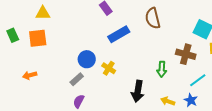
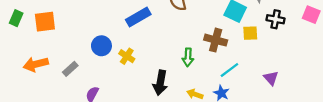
green rectangle: (13, 35) -> (16, 18), turned 48
orange arrow: (30, 75) -> (36, 64), size x1.5
gray rectangle: (77, 79) -> (70, 69), moved

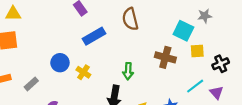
black cross: (276, 19) -> (221, 64), moved, turned -35
green arrow: (188, 57) -> (128, 71), moved
cyan line: (229, 70) -> (195, 86), moved

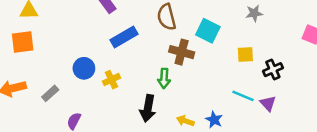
cyan square: (183, 31) -> (208, 31), moved
brown cross: (165, 57) -> (182, 52), moved
yellow cross: (83, 72) -> (111, 80), turned 32
cyan line: (195, 86) -> (243, 96), turned 60

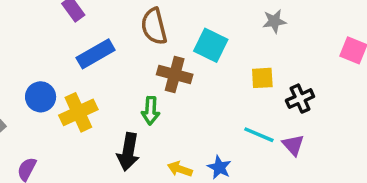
yellow cross: (111, 80) -> (78, 112), size x1.5

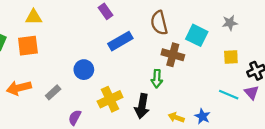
gray star: (274, 21) -> (230, 23), moved
yellow cross: (78, 112) -> (110, 99), moved
purple triangle: (293, 145) -> (251, 92), moved

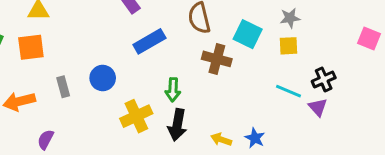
yellow square: (231, 57) -> (289, 46), moved
green arrow: (157, 79) -> (173, 90), moved
gray rectangle: (53, 92) -> (63, 87), moved, turned -63
cyan line: (229, 95) -> (289, 91), moved
purple semicircle: (75, 117) -> (46, 139), moved

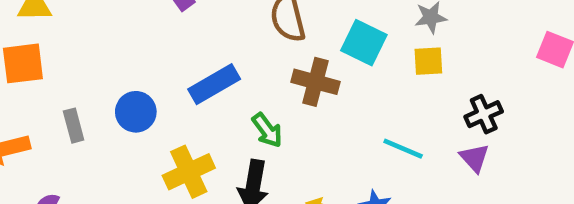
blue rectangle: (149, 41) -> (214, 84), moved
green arrow: (173, 90) -> (267, 130), moved, turned -40
cyan line: (289, 91) -> (403, 149), moved

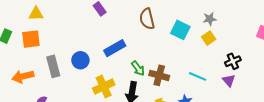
yellow square: (428, 61) -> (209, 38), turned -32
brown cross: (315, 82) -> (159, 75), moved
gray rectangle: (74, 126) -> (53, 66), size x1.5

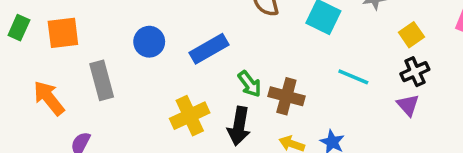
yellow square: (209, 38) -> (411, 35), moved
blue circle: (80, 60) -> (149, 42), moved
orange arrow: (23, 76) -> (49, 98), turned 65
cyan line: (198, 76) -> (353, 77), moved

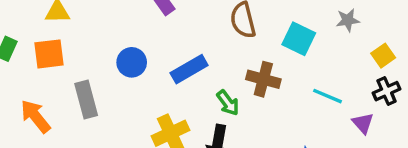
brown cross: (286, 96) -> (263, 79), moved
purple triangle: (408, 105) -> (363, 123), moved

